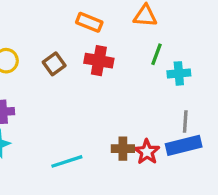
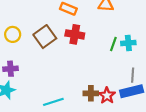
green line: (156, 54) -> (113, 44), moved
brown square: (54, 64) -> (45, 37), size x1.5

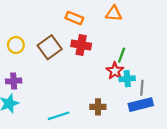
cyan cross: (128, 43) -> (127, 79), moved
red star: (107, 95) -> (115, 71), moved

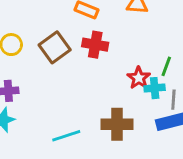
green line: (122, 55) -> (166, 66), moved
brown cross: (98, 107) -> (117, 124), size x1.5

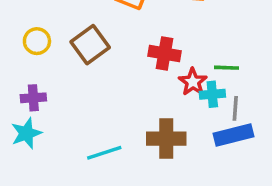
red cross: (95, 45) -> (164, 54), moved
green line: (166, 66) -> (226, 68), turned 72

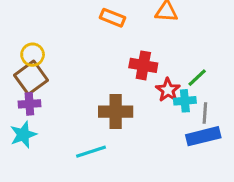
brown square: (90, 45) -> (31, 78), moved
green line: (226, 68) -> (197, 78), turned -45
brown cross: (166, 139) -> (116, 112), moved

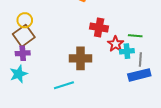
green line: (197, 78) -> (135, 36), turned 48

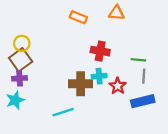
red star: (116, 44) -> (118, 86), moved
cyan cross: (127, 51) -> (99, 76), moved
gray line: (140, 59) -> (144, 76), moved

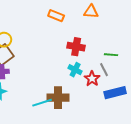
cyan cross: (99, 76) -> (75, 70), turned 32
gray line: (144, 76) -> (104, 70), moved, turned -32
brown cross: (81, 84) -> (58, 98), moved

